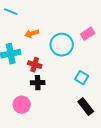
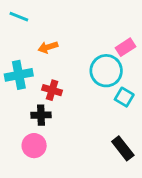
cyan circle: (62, 45) -> (106, 71), moved
cyan square: (82, 78) -> (124, 97), moved
black cross: (38, 83) -> (41, 115), moved

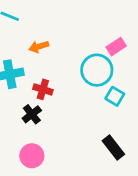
black cross: (41, 115) -> (32, 114), turned -36
pink circle: (34, 146) -> (32, 156), moved

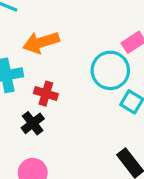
orange arrow: (39, 47) -> (41, 42), size x1.5

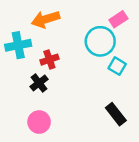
red cross: (46, 94) -> (49, 60), turned -36

